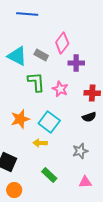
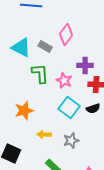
purple cross: (76, 63) -> (85, 65), moved
cyan square: (49, 122) -> (69, 107), moved
gray star: (80, 151) -> (71, 140), moved

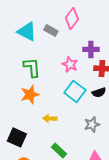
green L-shape: (40, 73) -> (32, 67), moved
gray star: (71, 140) -> (92, 124), moved

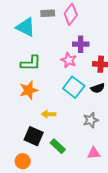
gray rectangle: (51, 30) -> (48, 13), moved, turned -32
purple cross: (91, 49) -> (81, 44), moved
green L-shape: (32, 67) -> (31, 63), turned 95
black square: (17, 137) -> (34, 136), moved

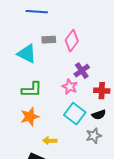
purple cross: (81, 44) -> (82, 71), turned -35
gray star: (91, 120) -> (94, 136), moved

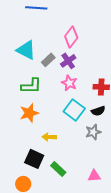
gray rectangle: (49, 40) -> (48, 60), moved, turned -40
purple cross: (82, 71) -> (68, 61), moved

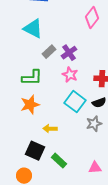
pink diamond: (71, 37) -> (92, 18), moved
cyan triangle: (26, 50) -> (33, 29), moved

